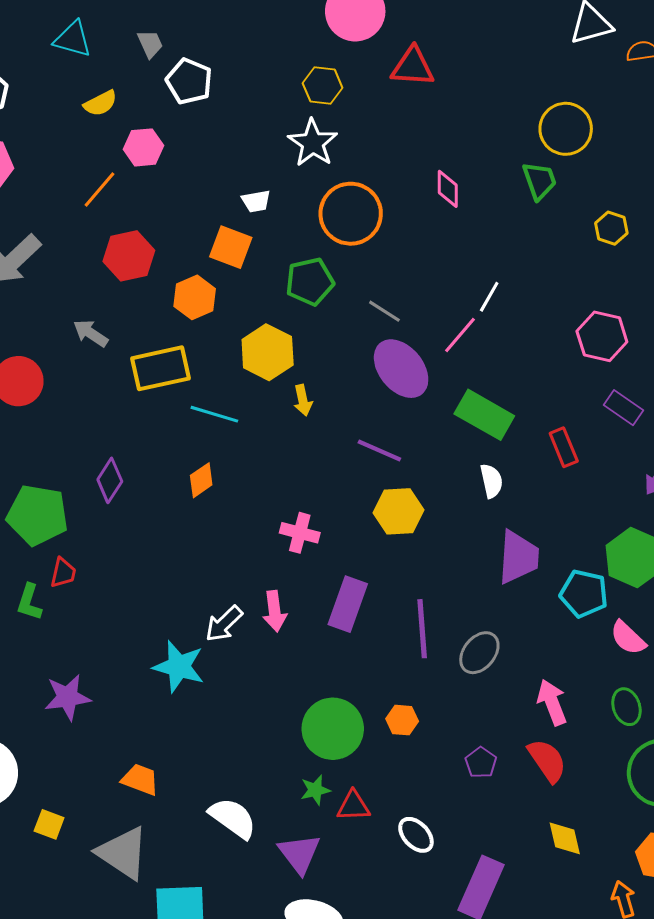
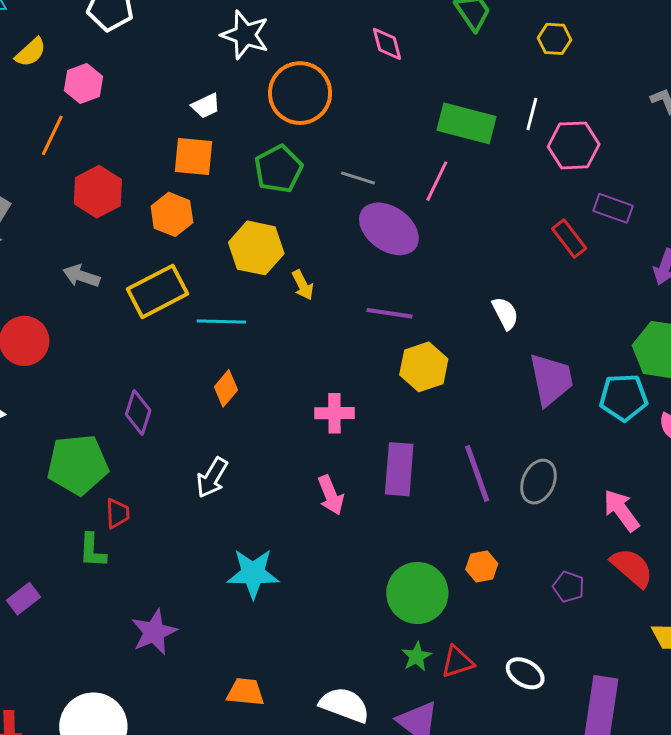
white line: (489, 297) -> (532, 114), moved
green rectangle: (484, 415) -> (467, 123), moved
red rectangle: (564, 447) -> (569, 239), moved
white arrow: (224, 624) -> (212, 477), moved

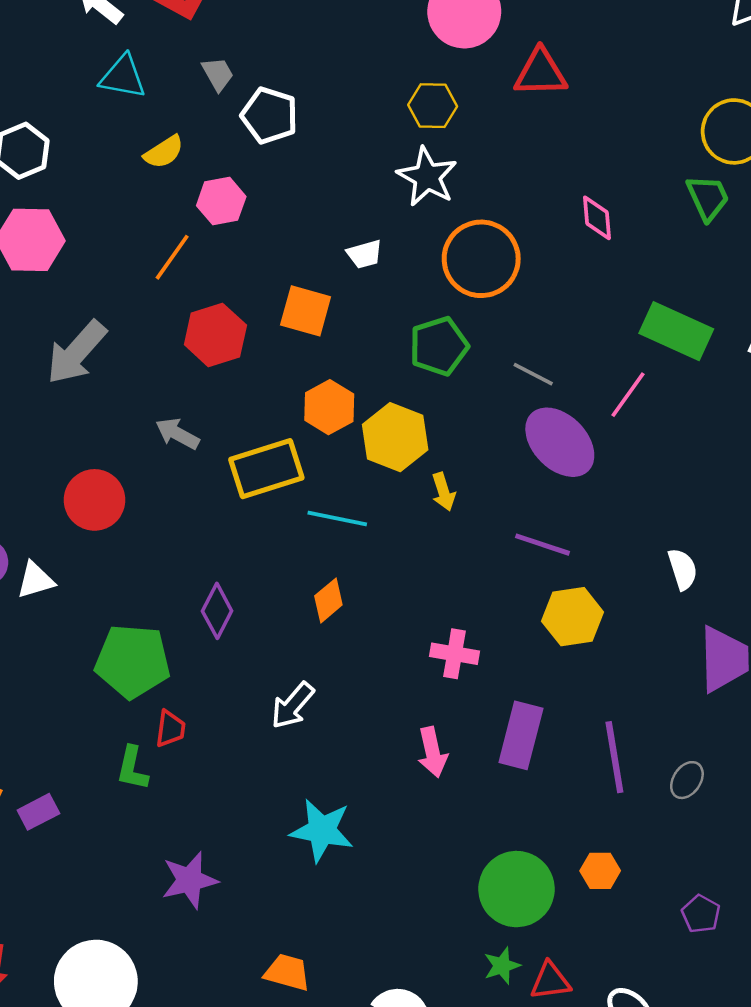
orange square: (194, 157) -> (306, 311), moved
orange hexagon: (172, 214) -> (329, 407), moved
gray ellipse: (539, 482) -> (687, 780), size x0.7

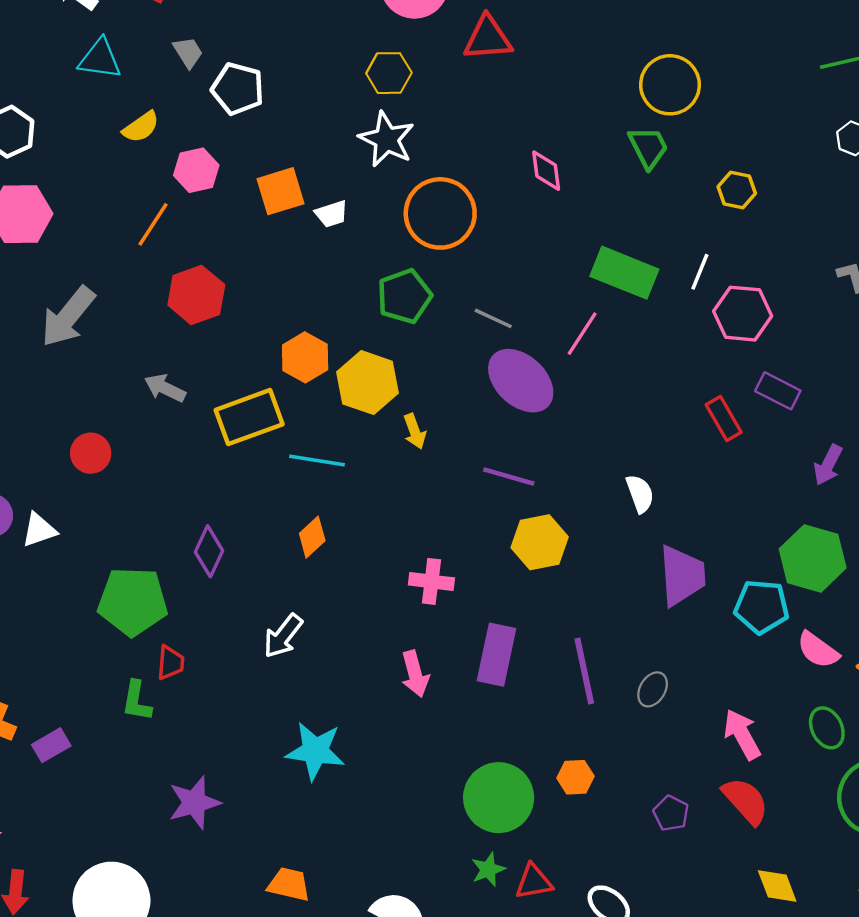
orange square: (306, 311) -> (280, 191), moved, turned -30
red circle: (94, 500) -> (91, 453), size x0.7

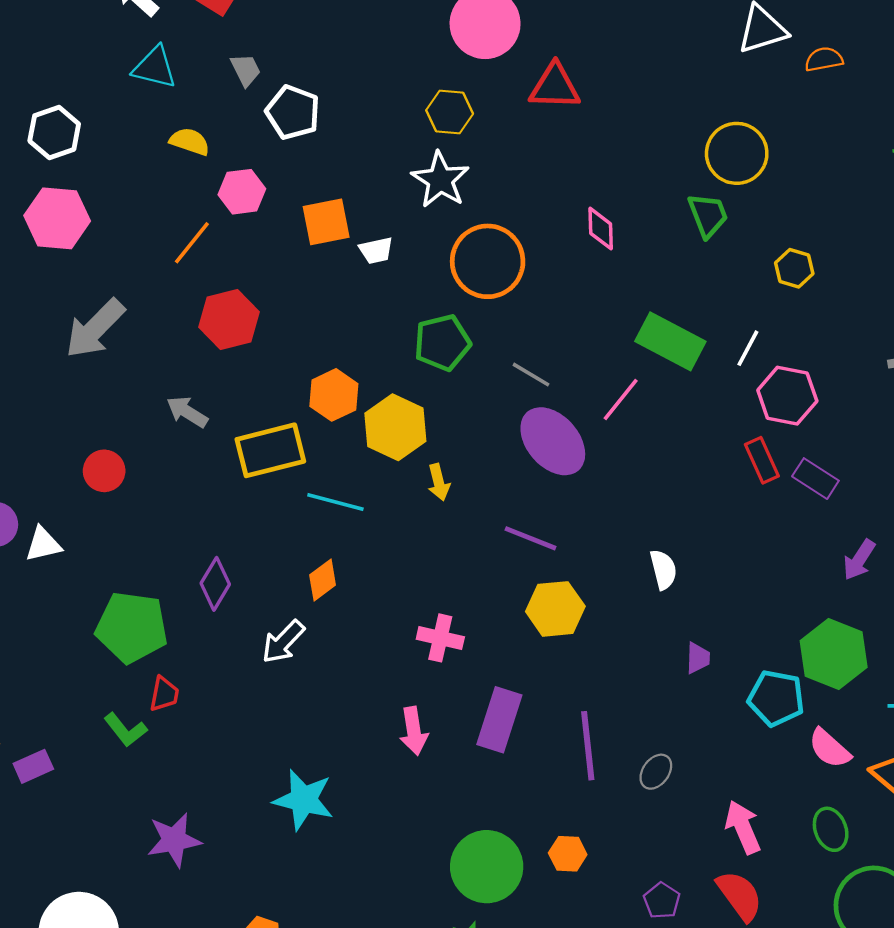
yellow semicircle: (141, 127) -> (190, 142), turned -132
red rectangle: (724, 418) -> (762, 460), moved
purple trapezoid: (682, 576) -> (698, 658), size x0.5
white arrow: (283, 636) -> (283, 642), moved
green L-shape: (137, 701) -> (125, 730), turned -54

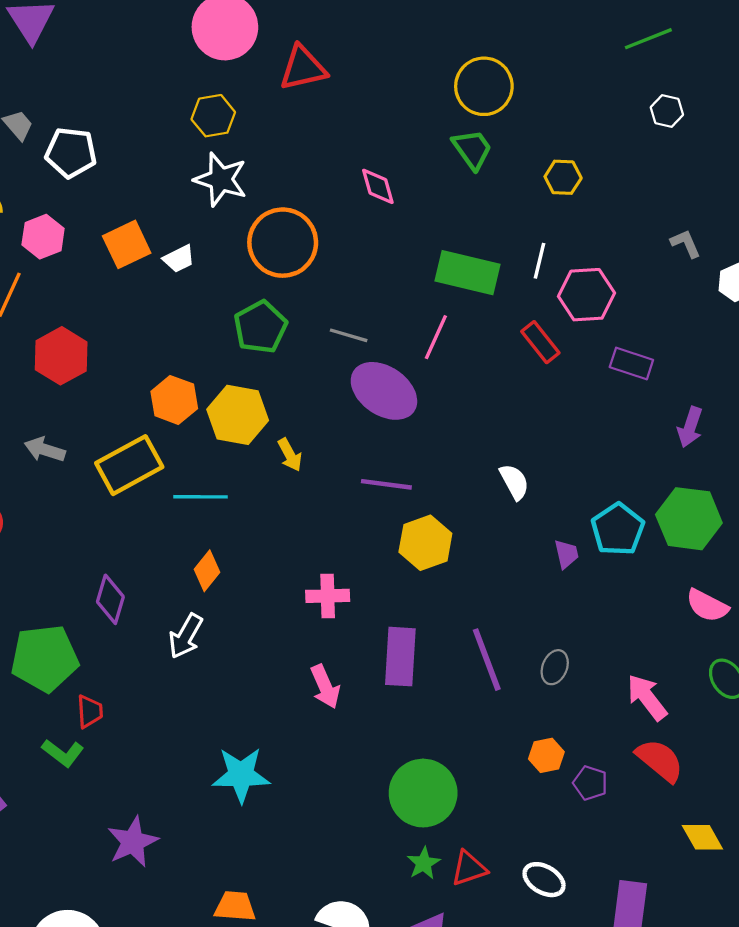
red rectangle: (762, 460) -> (540, 342), moved
cyan pentagon: (776, 698) -> (618, 529), moved, turned -30
orange hexagon: (568, 854) -> (546, 755), moved

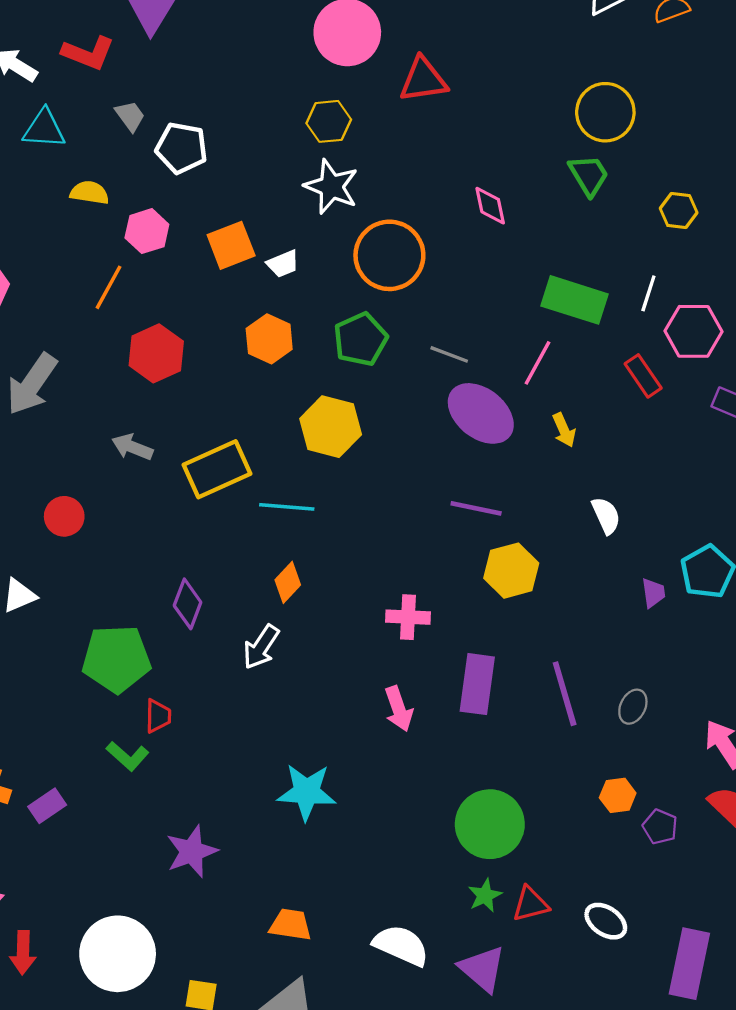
orange hexagon: (174, 400) -> (269, 339), moved
yellow arrow: (290, 455) -> (564, 430), moved

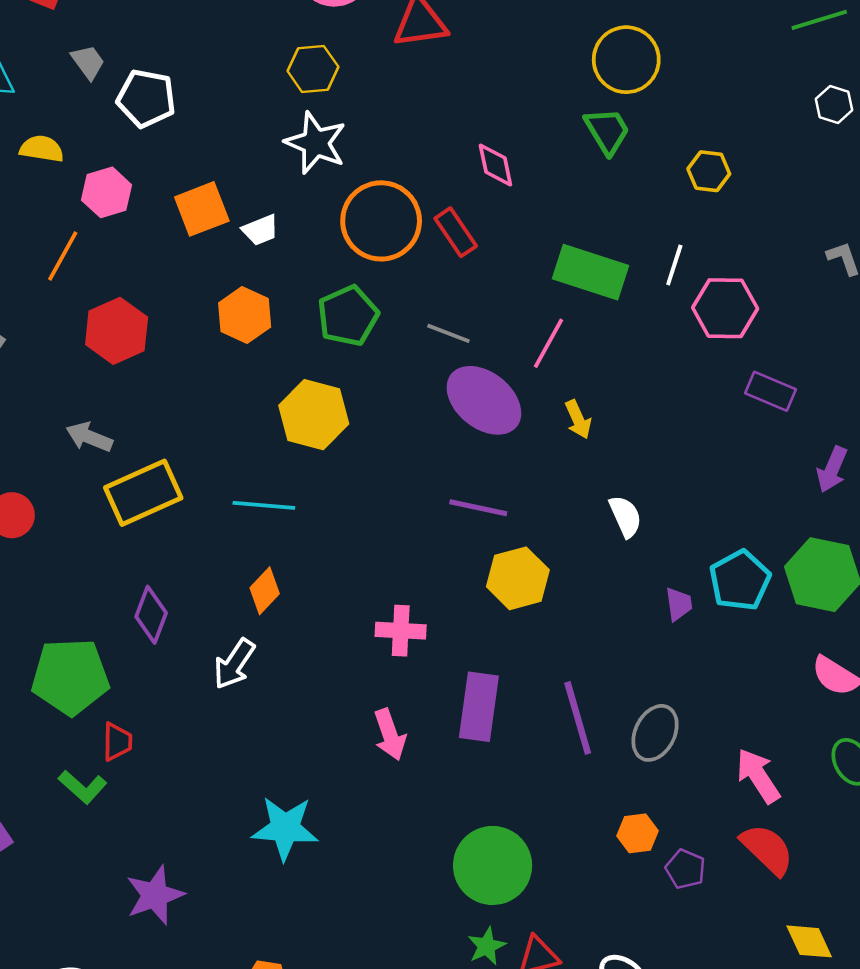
red rectangle: (643, 376) -> (456, 232), moved
yellow rectangle: (217, 469) -> (143, 493), moved
gray ellipse: (633, 707) -> (655, 733), size x1.4

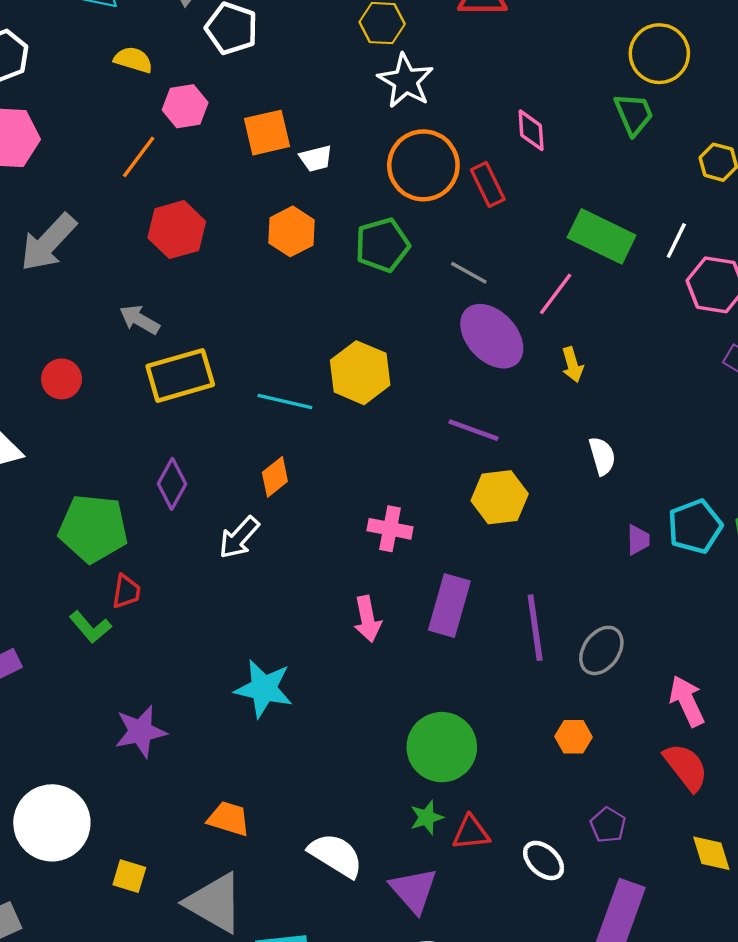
white star: (316, 143) -> (406, 81), moved
yellow hexagon: (314, 415) -> (360, 373), moved
purple pentagon: (685, 869) -> (608, 825), moved

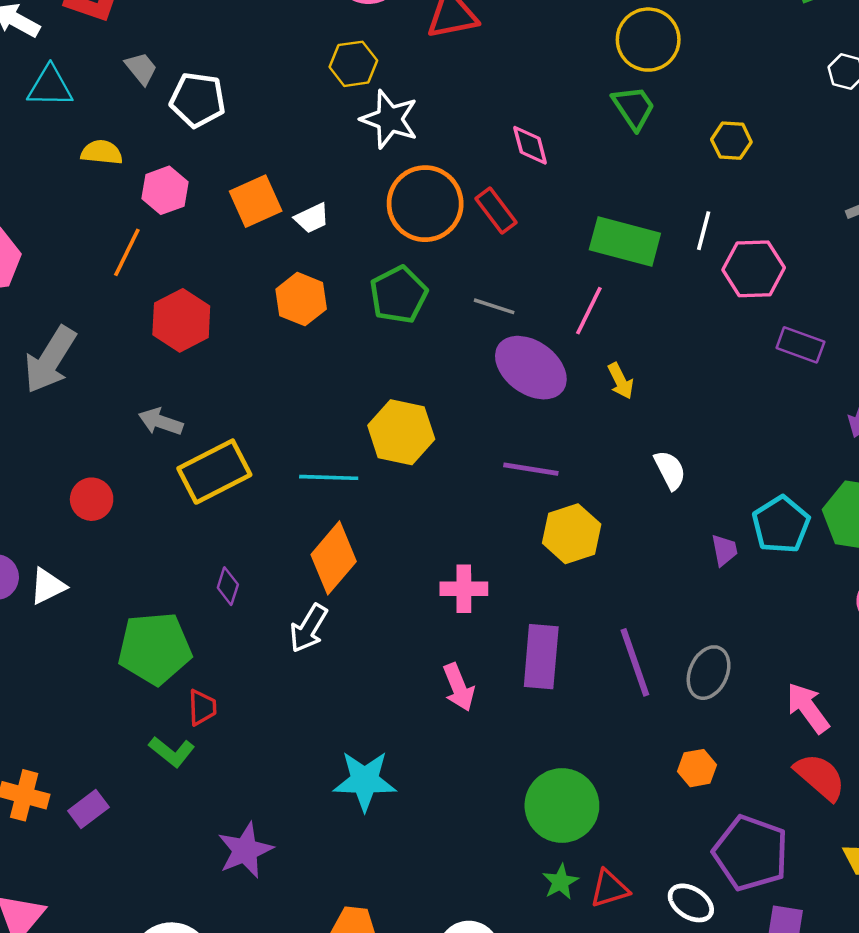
orange diamond: (275, 477) -> (334, 558), size x1.6
purple diamond: (172, 484) -> (228, 586), size x0.7
purple pentagon: (608, 825) -> (751, 853), size x2.0

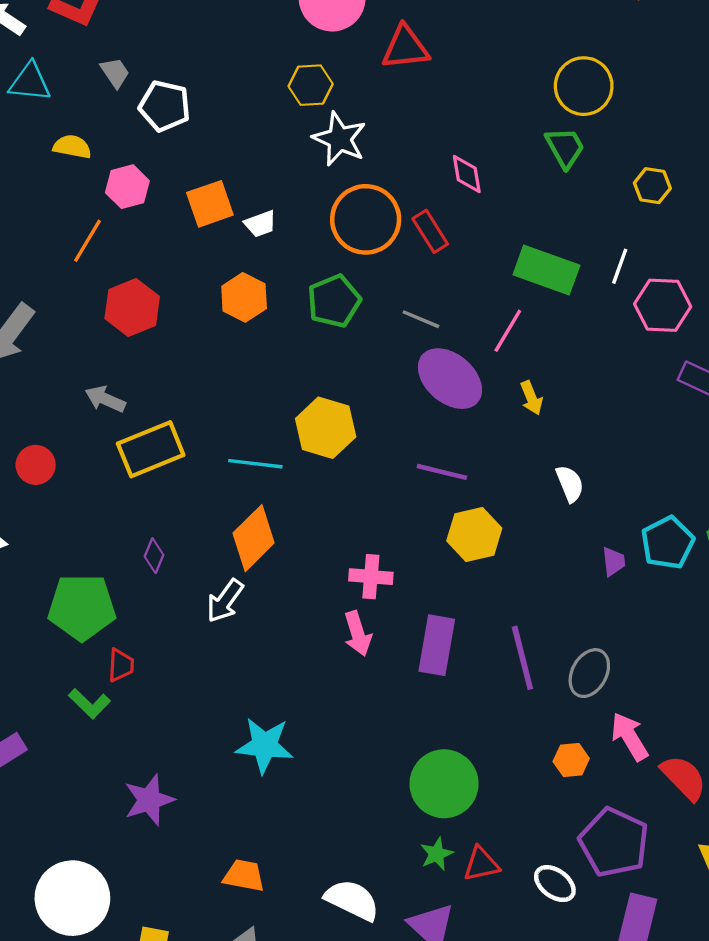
pink arrow: (459, 687) -> (358, 634), moved
pink arrow: (808, 708) -> (629, 737), moved

